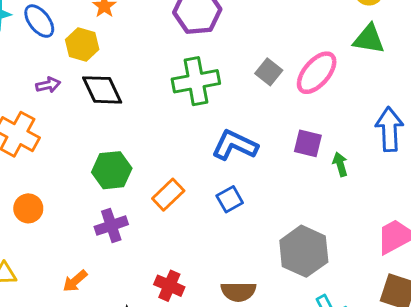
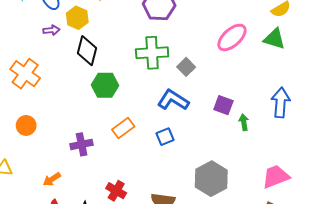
gray square: (269, 72) -> (186, 67), moved
pink ellipse: (317, 73) -> (232, 37), moved
purple arrow: (48, 85) -> (51, 30), moved
black diamond: (102, 90) -> (87, 51), turned 32
green hexagon: (112, 170) -> (105, 85), moved

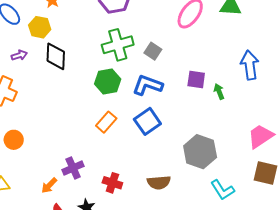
purple arrow: (51, 30) -> (19, 55), moved
green hexagon: (105, 85) -> (108, 81), moved
blue square: (165, 137) -> (147, 121), size x1.5
purple cross: (82, 144) -> (73, 168), moved

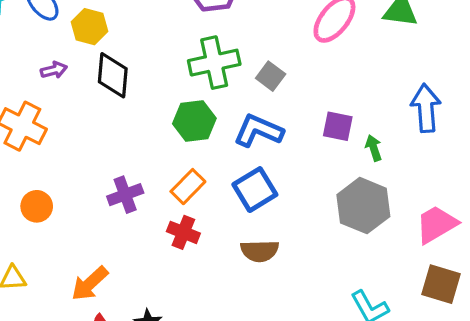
gray hexagon: (200, 152) -> (363, 206), moved
purple cross: (73, 168) -> (125, 195), moved
brown semicircle: (159, 182) -> (260, 251), moved
red cross: (112, 183) -> (183, 232), moved
orange arrow: (49, 185) -> (90, 284), size x1.4

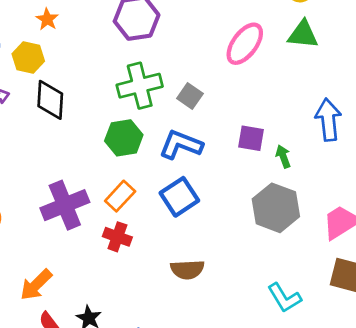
purple cross: (125, 195) -> (65, 205), size x1.5
brown semicircle: (260, 251) -> (187, 270), moved

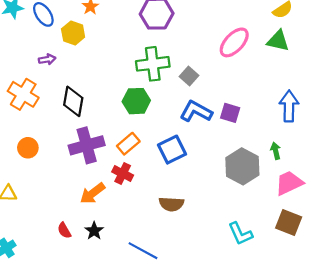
black diamond: (50, 100) -> (73, 101), moved
blue L-shape: (181, 145) -> (196, 111), moved
green arrow: (283, 156) -> (276, 151), moved
orange arrow: (36, 285) -> (92, 193), moved

